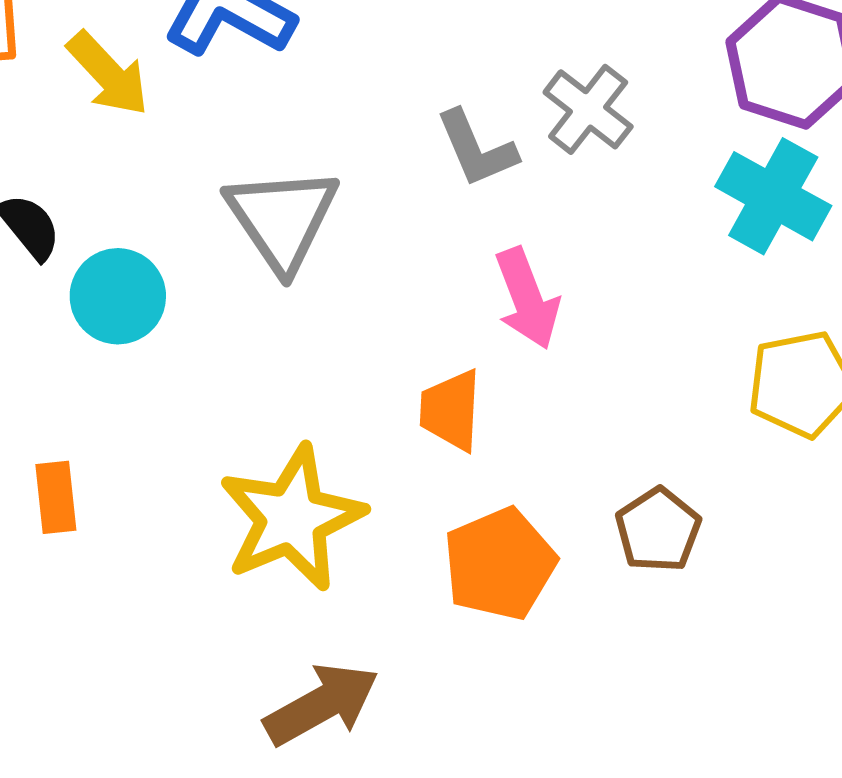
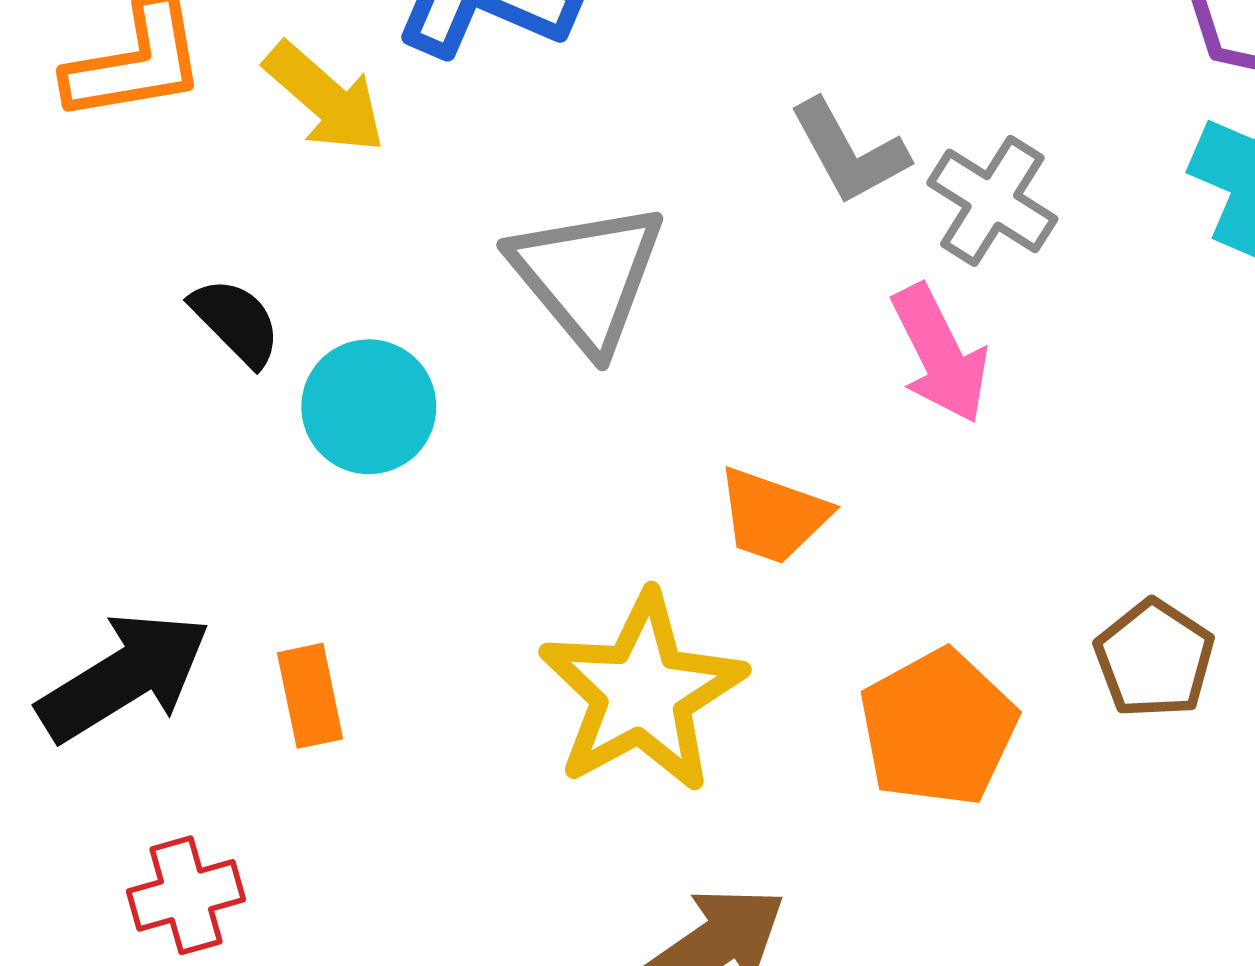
gray cross: (588, 109) -> (992, 201), moved
orange trapezoid: (451, 410) -> (773, 516), moved, turned -68

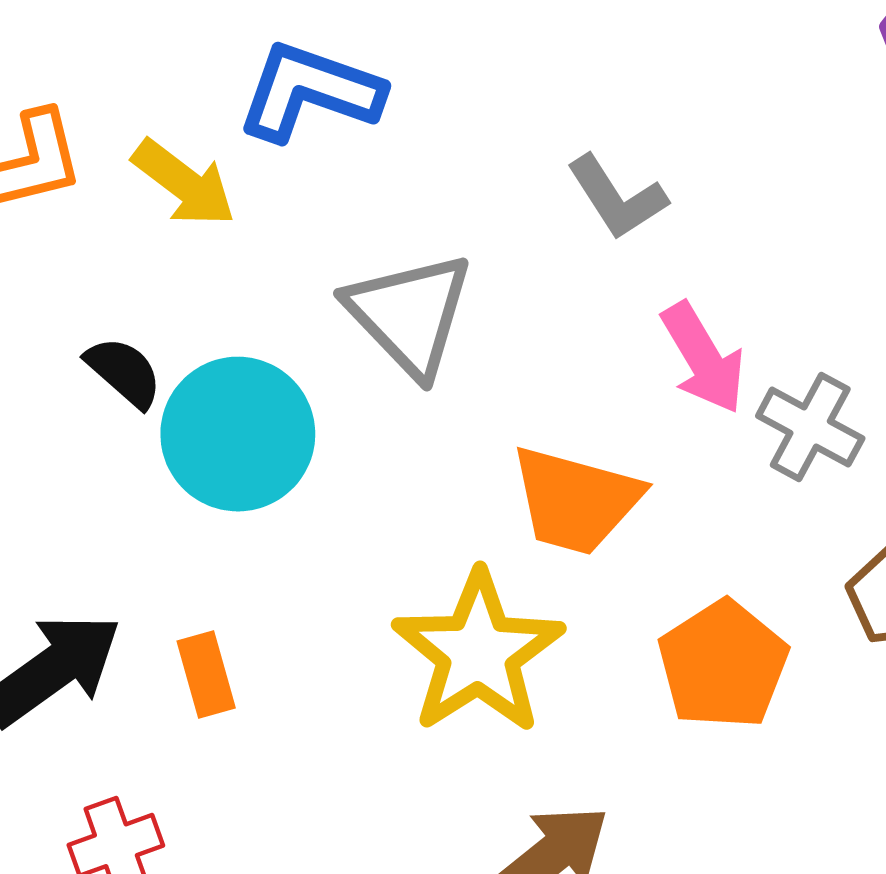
gray cross: (992, 201) -> (810, 427), moved
cyan circle: (369, 407) -> (238, 434), size x1.4
orange trapezoid: (773, 516) -> (576, 500), size x1.4

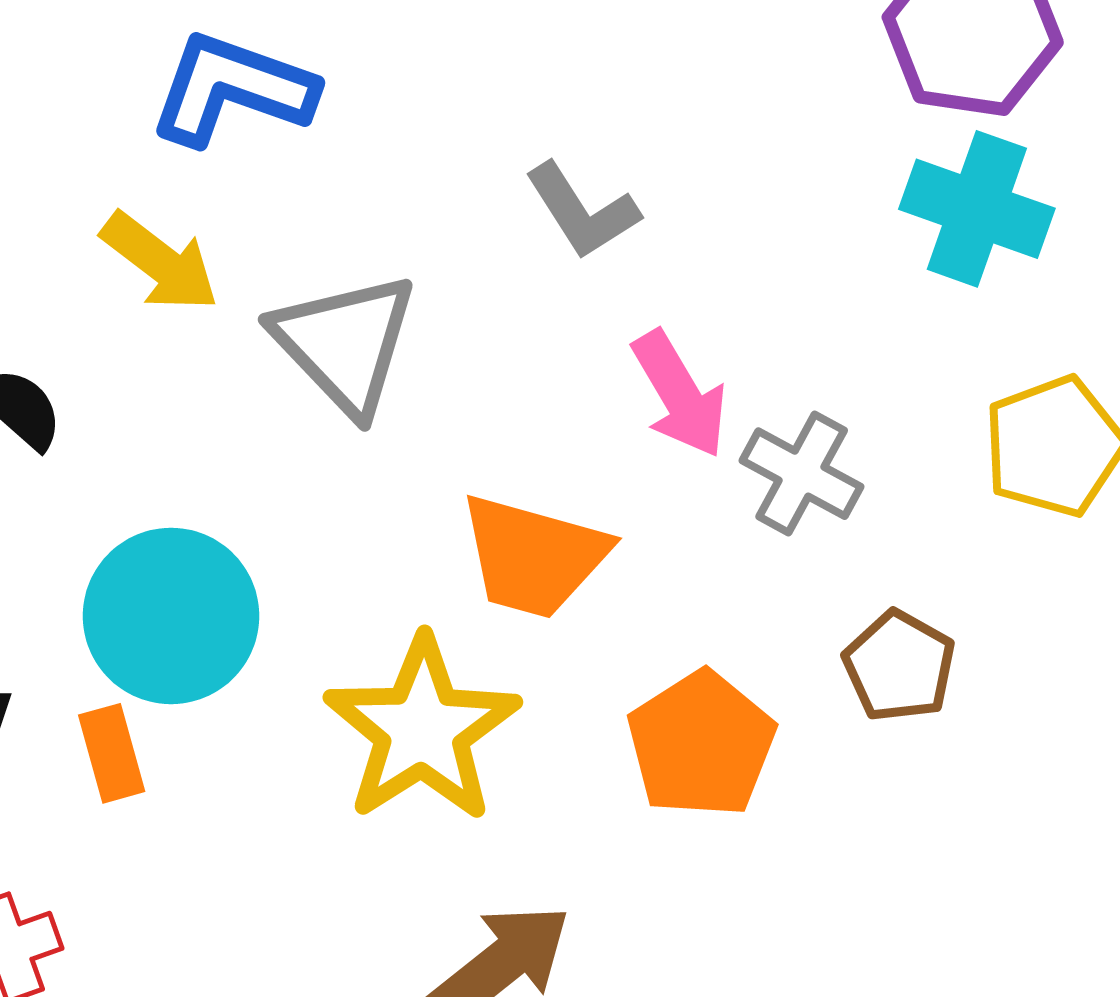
yellow arrow: (184, 183) -> (160, 262), moved
cyan circle: (238, 434) -> (171, 616), moved

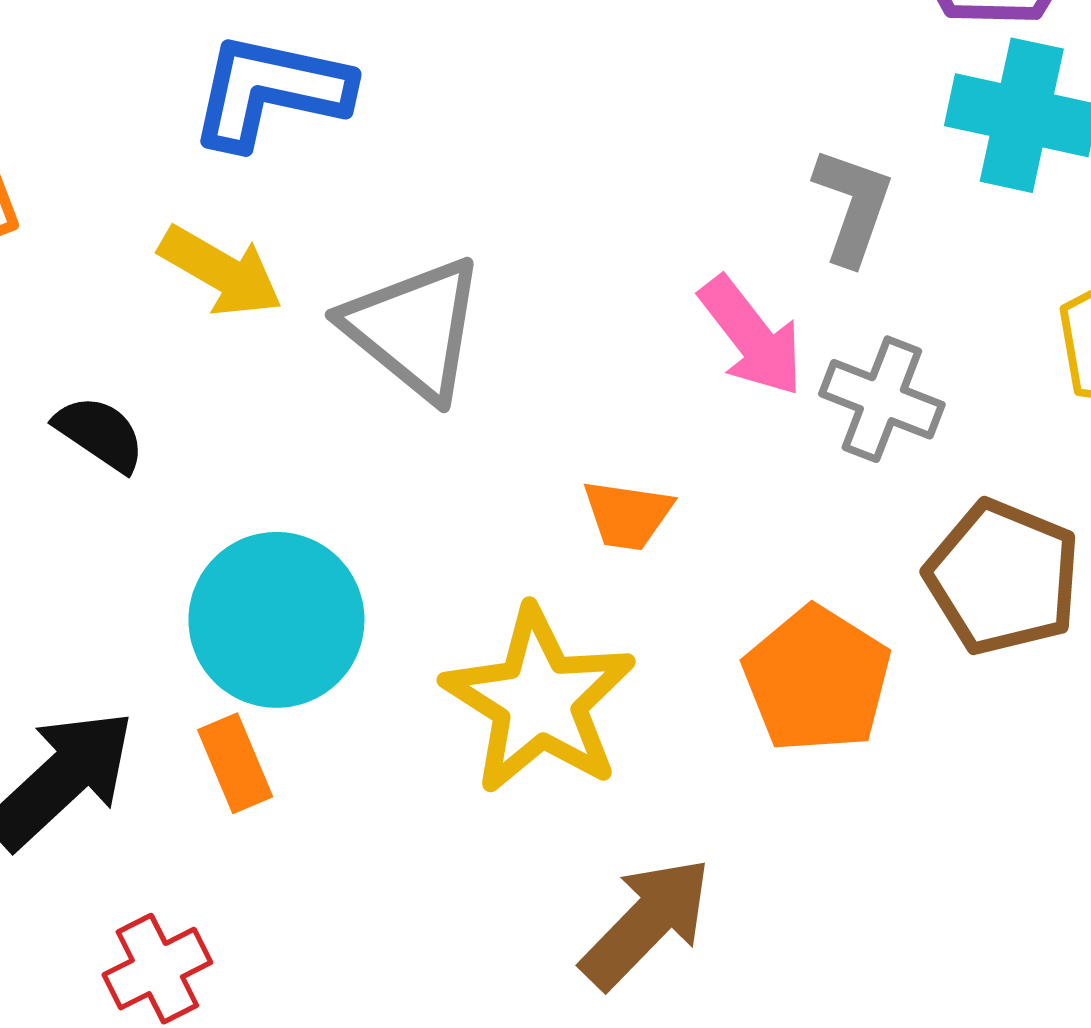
gray L-shape: (582, 211) -> (853, 206), moved, turned -121
orange trapezoid: (534, 556) -> (628, 515), size x0.6
brown pentagon: (899, 666) -> (1003, 577), size x1.4

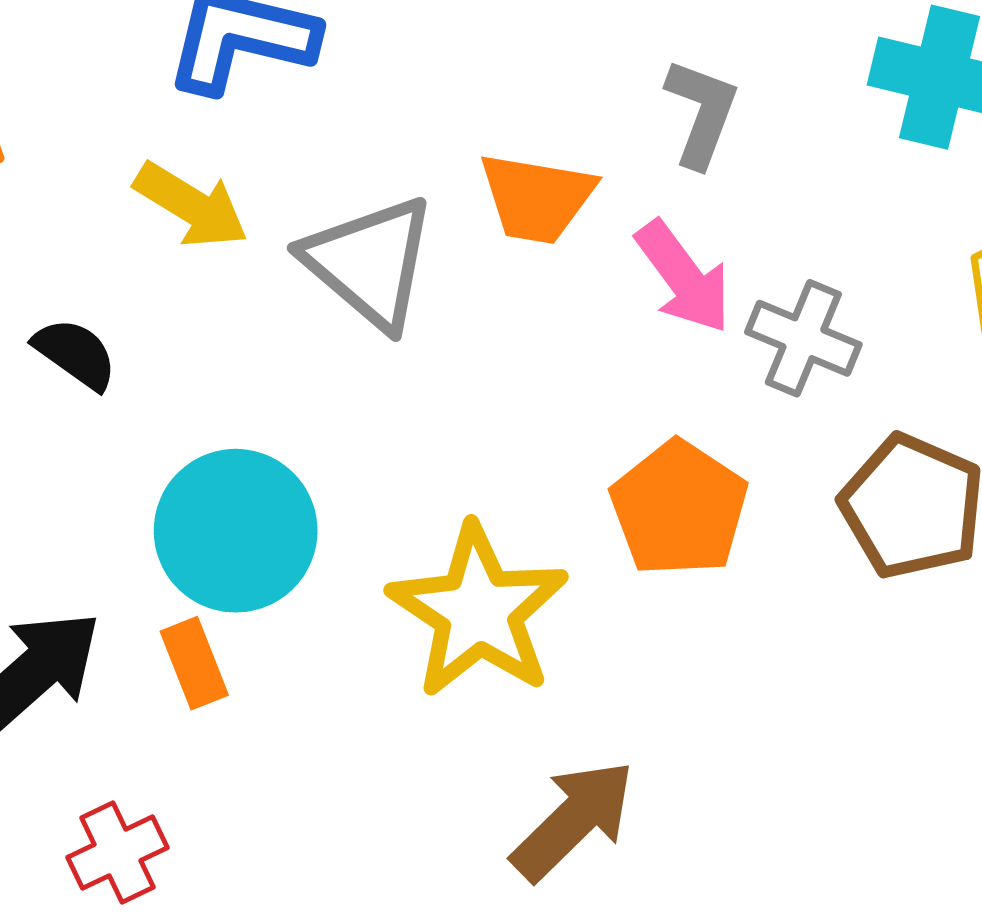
gray L-shape: (853, 206) -> (702, 113), moved
orange trapezoid: (628, 515) -> (537, 198), moved, size x1.4
orange pentagon: (817, 680) -> (679, 508), moved

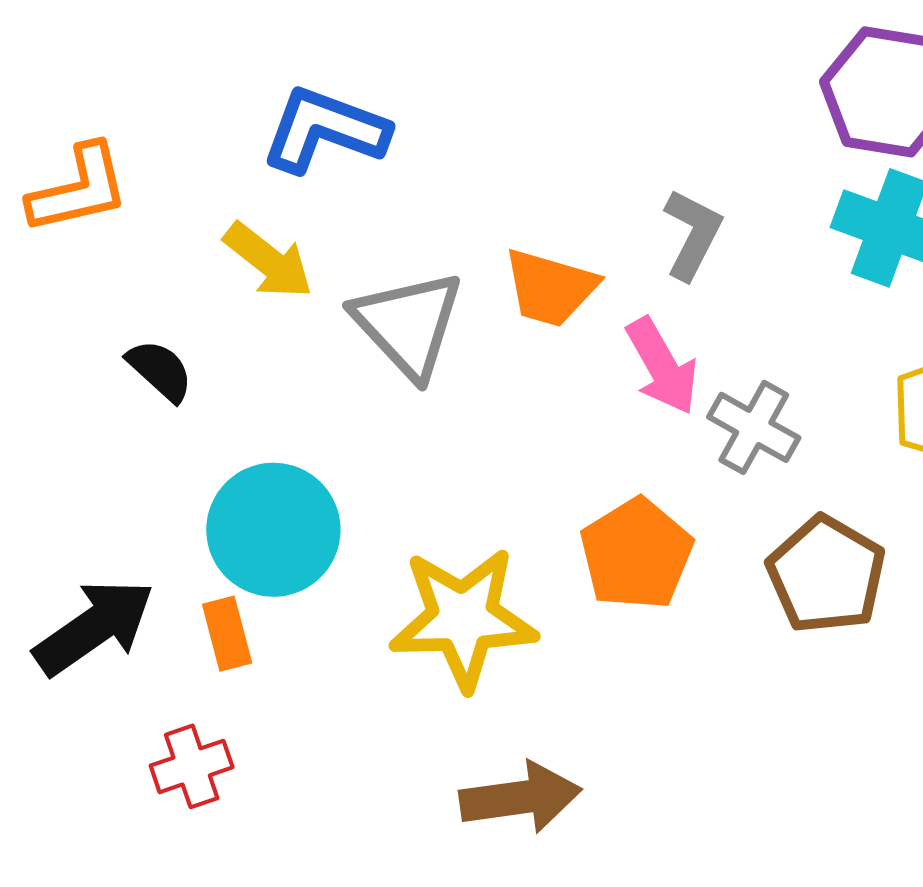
yellow star: (478, 611) -> (463, 618), turned 30
brown arrow: (573, 820) -> (520, 798), turned 30
red cross: (117, 853) -> (192, 766), moved

